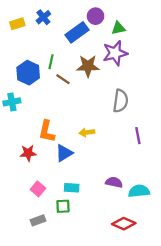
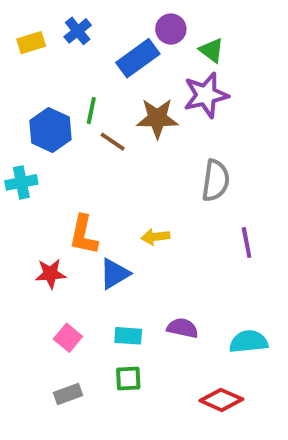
green triangle: (118, 28) -> (212, 50), turned 48
purple semicircle: (114, 182) -> (183, 328), moved
green square: (63, 206) -> (128, 379), moved

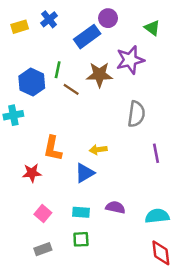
green triangle: (212, 50) -> (152, 28), moved
blue triangle: (115, 274) -> (85, 173), moved
red diamond: (221, 400) -> (161, 253), moved, turned 60

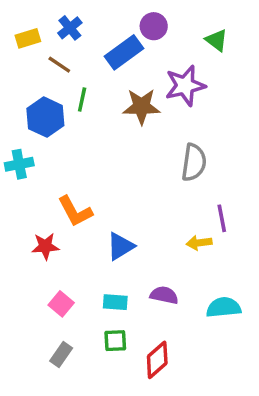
brown line: (71, 89) -> (59, 65), moved
orange L-shape: (53, 148) -> (75, 211), turned -40
yellow arrow: (98, 150) -> (199, 243), moved
gray rectangle: (43, 249) -> (61, 355), turned -35
red diamond: (161, 253) -> (157, 360), moved, turned 55

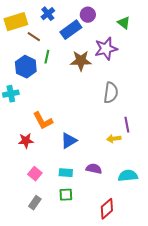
blue cross: (70, 28) -> (48, 14), moved
yellow rectangle: (28, 38) -> (16, 22), size x1.6
red diamond: (157, 360) -> (107, 209), moved

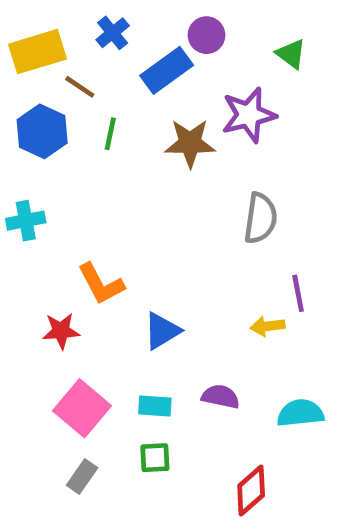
blue hexagon: (26, 67) -> (42, 131), moved
pink square: (35, 174) -> (82, 408), size x1.6

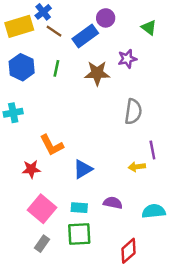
blue cross: (113, 33) -> (43, 12), moved
brown line: (80, 87) -> (54, 31), moved
purple star: (249, 115) -> (127, 59), size x0.7
green square: (155, 458) -> (79, 234), size x1.5

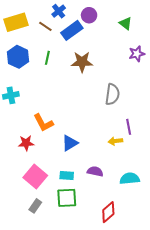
blue cross: (43, 12) -> (59, 11), moved
purple star: (127, 59) -> (137, 54), moved

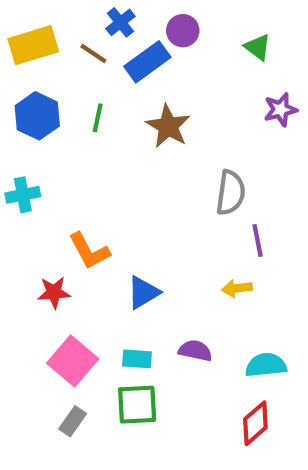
brown star: (82, 62) -> (168, 126), turned 30
purple line: (129, 127) -> (258, 240), moved
red diamond: (108, 212) -> (255, 423), moved

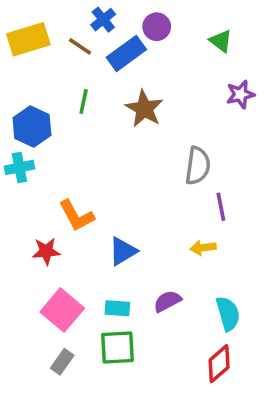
blue hexagon: (37, 116) -> (32, 127), moved
purple semicircle: (195, 351) -> (167, 301), turned -40
cyan semicircle: (266, 365) -> (228, 314), turned 80

